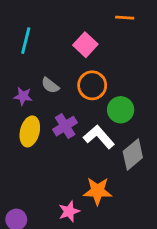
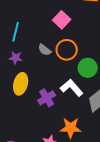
cyan line: (26, 41) -> (16, 32), moved
gray semicircle: (50, 85) -> (45, 50), moved
purple cross: (65, 126) -> (47, 98), moved

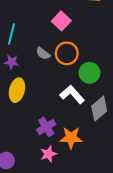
purple cross: (47, 98) -> (46, 127), moved

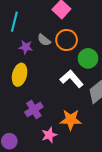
purple star: (12, 62) -> (26, 47), moved
purple cross: (46, 127) -> (34, 109), moved

